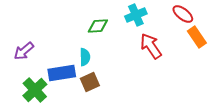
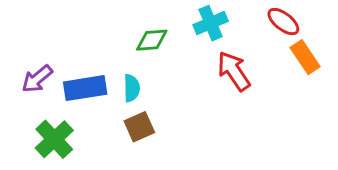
blue rectangle: (62, 73) -> (85, 88), moved

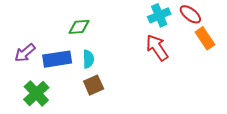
cyan cross: (211, 23) -> (159, 15), moved
green diamond: (152, 40) -> (79, 27), moved

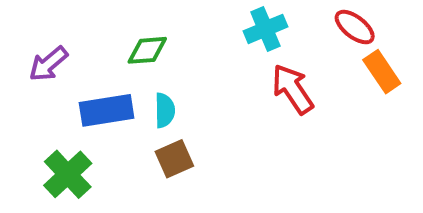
cyan cross: (159, 15) -> (265, 29), moved
purple arrow: (25, 53) -> (48, 64), moved

